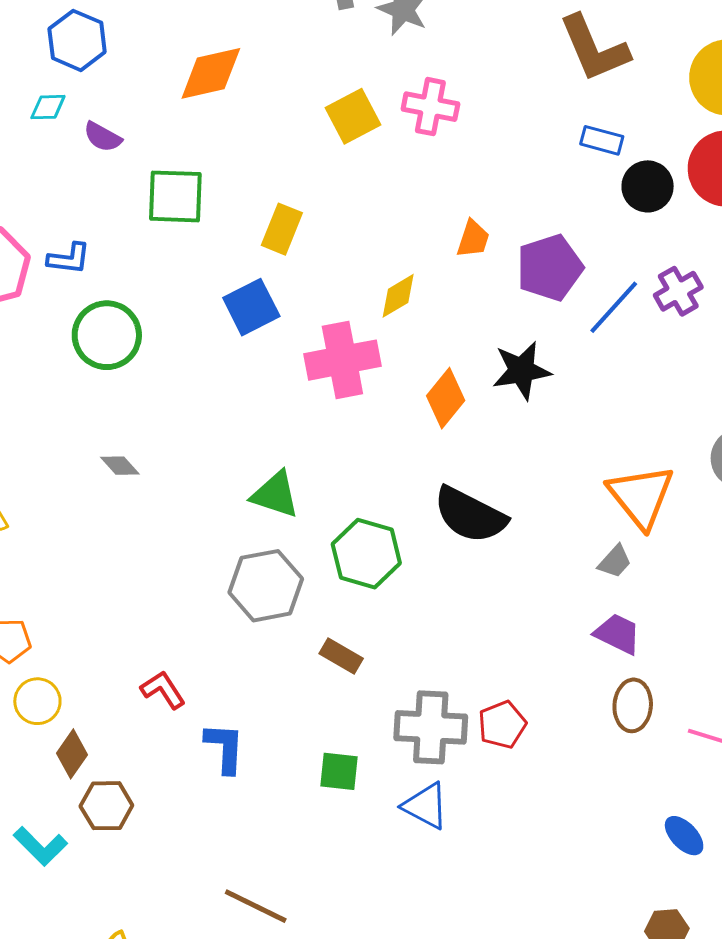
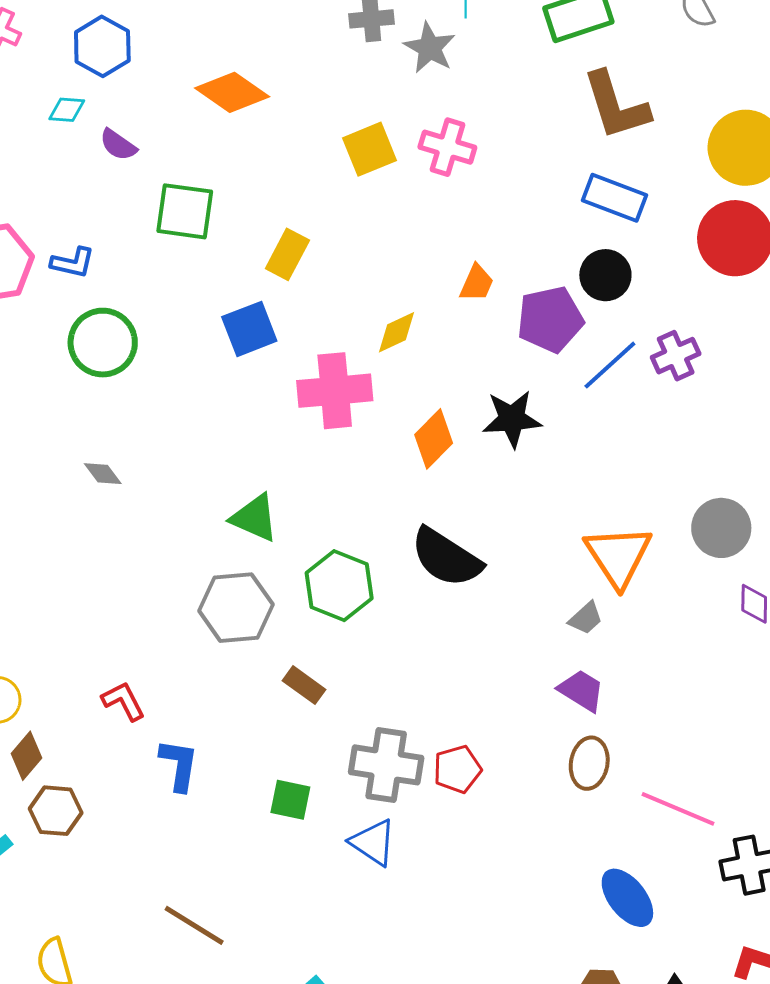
orange diamond: (211, 73) -> (232, 92), turned 42
blue rectangle: (602, 140) -> (615, 198), size x1.5
black circle: (648, 186) -> (605, 275), moved
blue ellipse: (684, 836) -> (627, 898), size x1.4

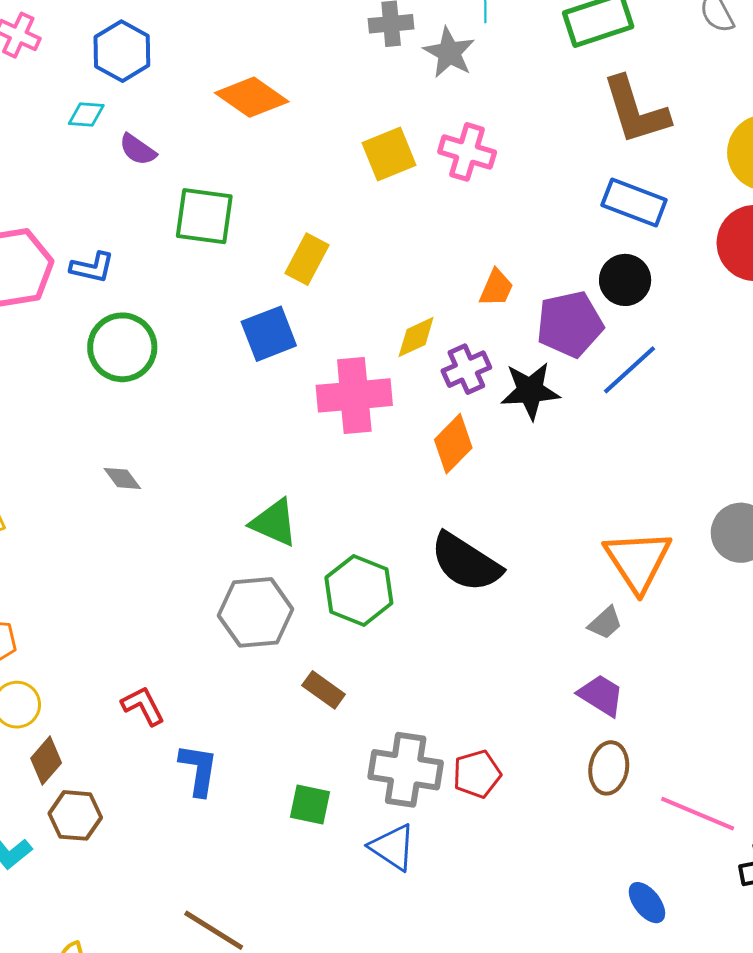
purple cross: (676, 356) -> (466, 369), moved
black star: (512, 419) -> (530, 391), moved
blue ellipse: (627, 898) -> (647, 903), size x0.7

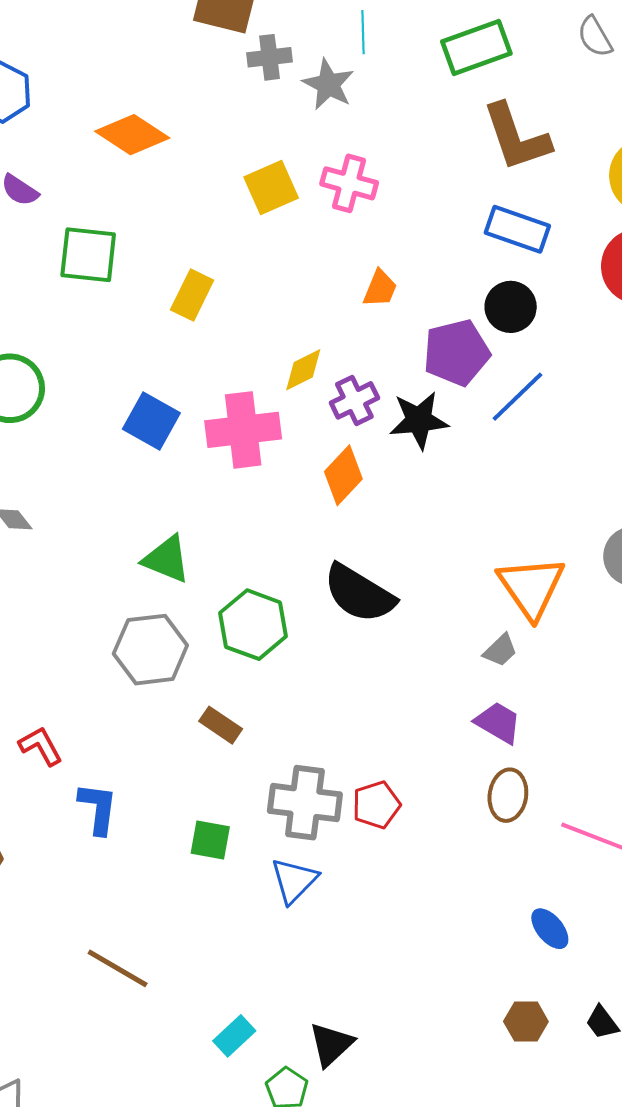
orange trapezoid: (496, 288) -> (380, 289), moved
blue square: (269, 334) -> (151, 421), moved, turned -38
blue triangle: (393, 847) -> (294, 880), turned 42

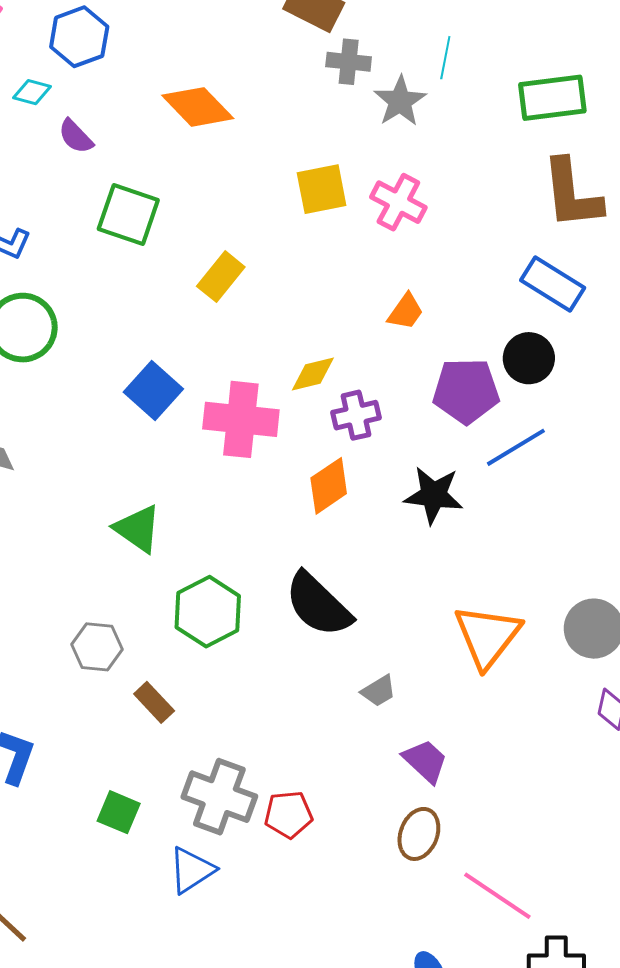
black star: (419, 420) -> (434, 495), moved
gray hexagon: (150, 650) -> (97, 647), moved, size x0.7
gray trapezoid: (500, 650) -> (379, 691), moved

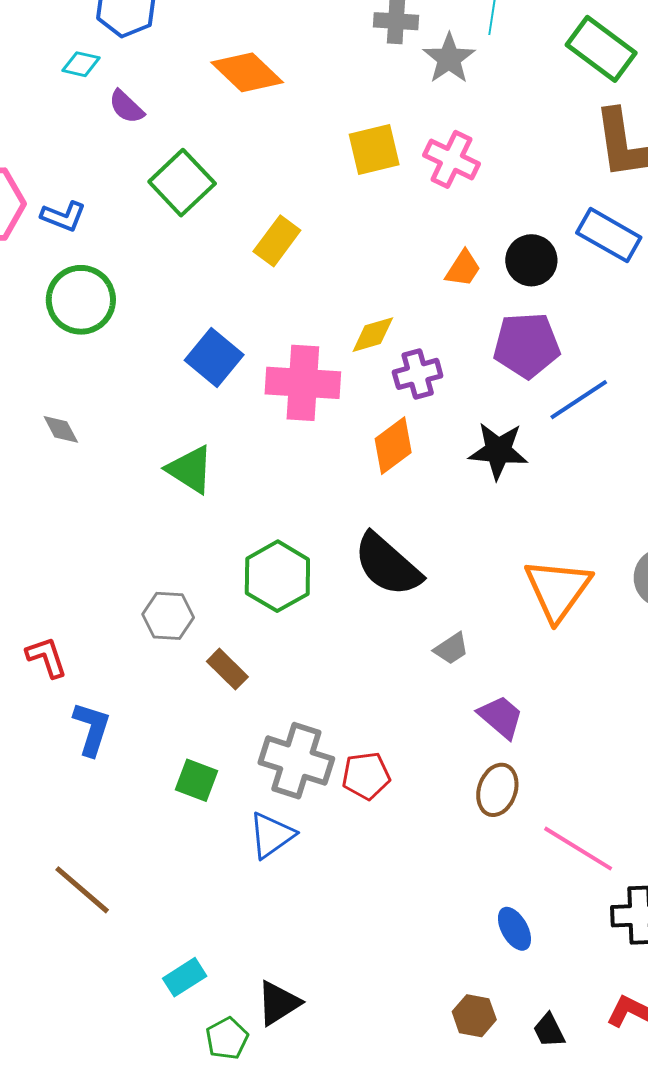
green rectangle: (552, 98) -> (601, 49), turned 46
green square: (128, 215) -> (182, 183), turned 30
black circle: (529, 358) -> (531, 260), moved
green triangle: (138, 529) -> (190, 469), moved

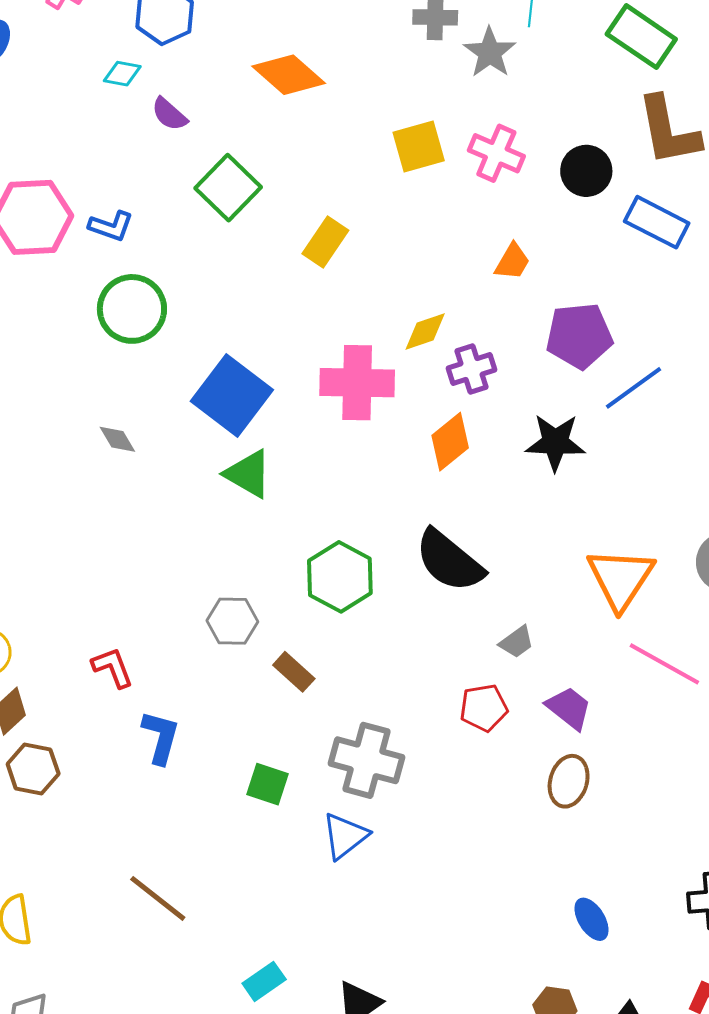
black circle: (531, 260) -> (586, 171), moved
blue square: (214, 357) -> (232, 396), moved, size x1.4
red pentagon: (366, 776) -> (484, 708), moved
pink line: (578, 849) -> (664, 664), moved

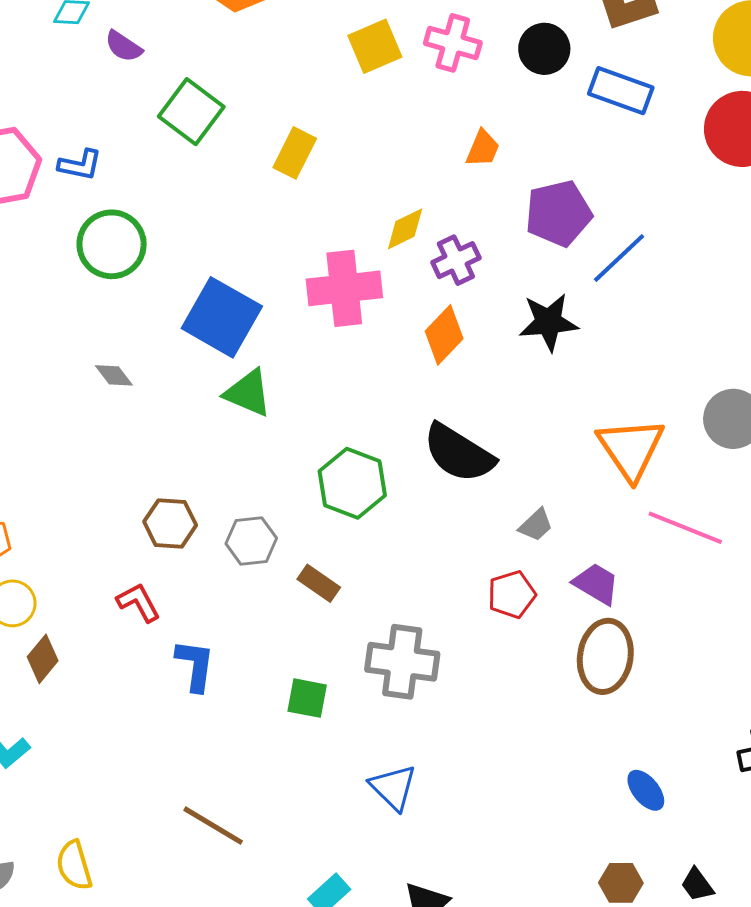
brown hexagon: (33, 769) -> (170, 523), moved
brown ellipse: (569, 781) -> (605, 656), size x1.4
blue triangle: (345, 836) -> (393, 787), moved, turned -30

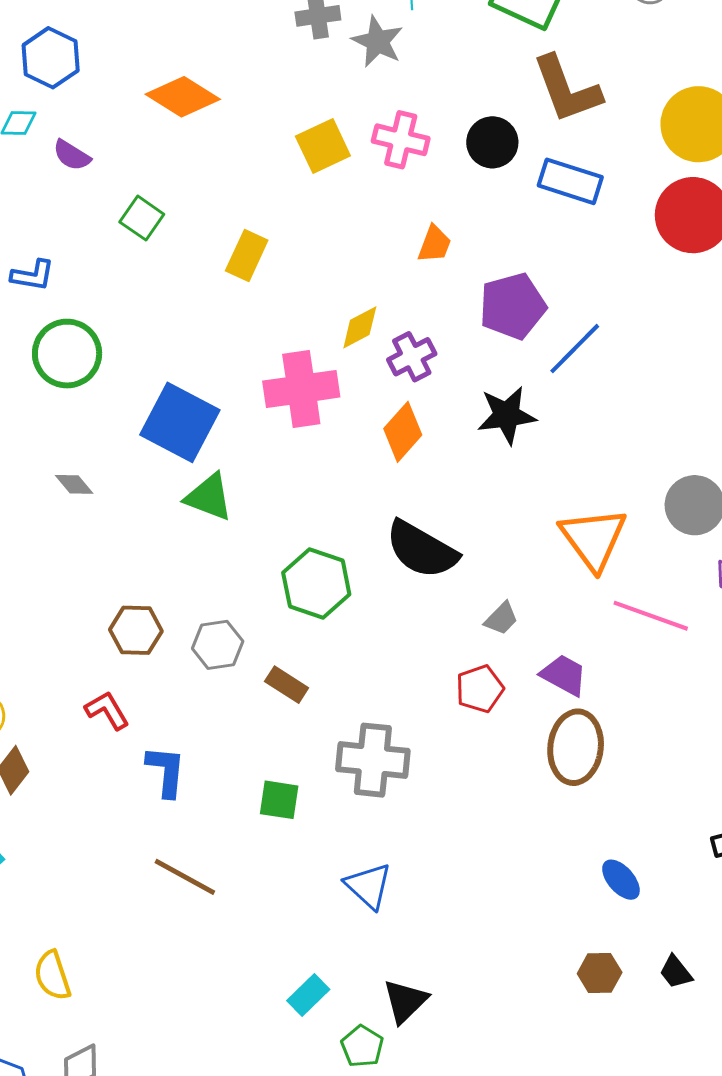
green square: (191, 112) -> (142, 218), size x0.7
brown line: (213, 826) -> (185, 877), moved

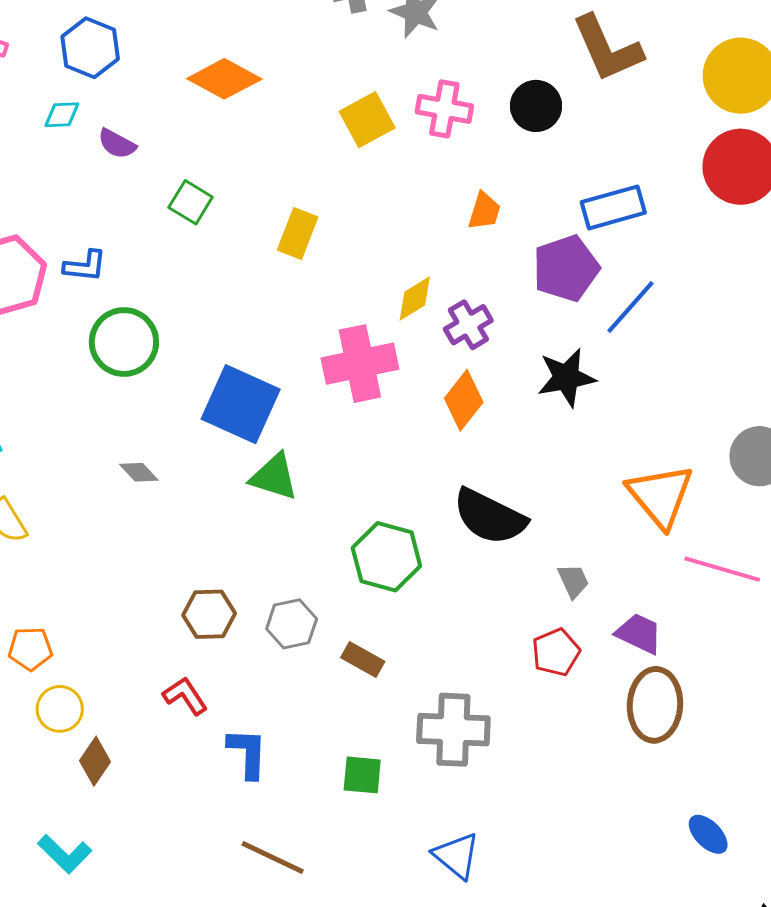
blue rectangle: (570, 181) -> (613, 207), moved, turned -30
gray trapezoid: (501, 619) -> (573, 581), turned -66

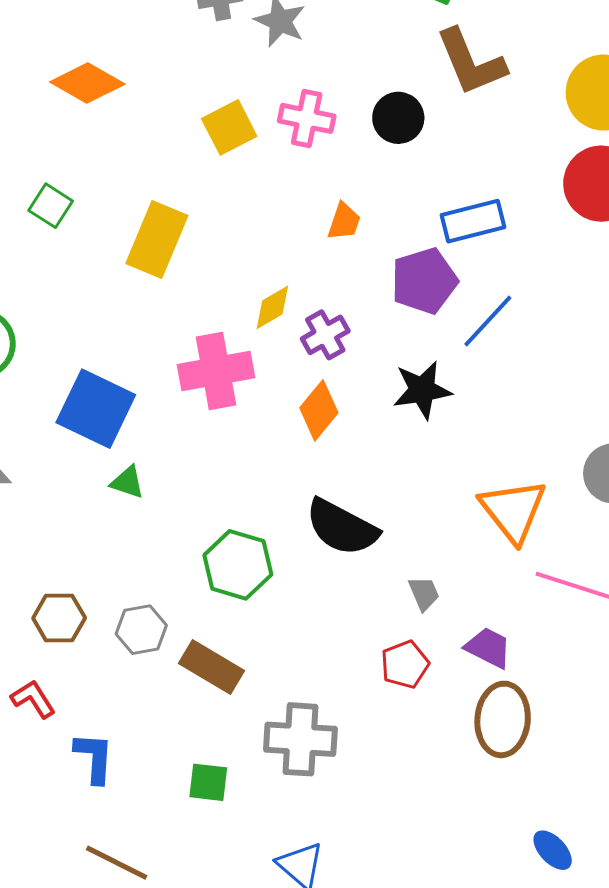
yellow rectangle: (298, 234) -> (157, 240), size x1.5
green triangle: (274, 477) -> (127, 482), size x0.7
brown rectangle: (363, 660) -> (212, 667), size x1.5

